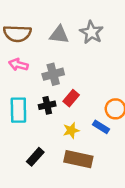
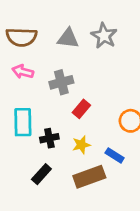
black cross: (47, 105) -> (49, 138), moved
blue rectangle: (101, 127) -> (115, 155), moved
brown rectangle: (78, 159) -> (89, 177), turned -32

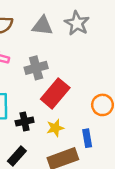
red rectangle: (81, 109) -> (55, 93), size x1.6
blue rectangle: (115, 155) -> (87, 138), turned 48

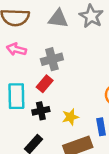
red rectangle: (55, 93) -> (45, 84), moved, size x0.6

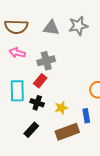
gray star: (91, 16) -> (78, 26), turned 30
black cross: (41, 111) -> (37, 103), turned 32

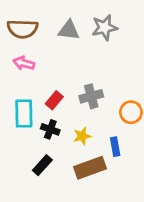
gray cross: (46, 61) -> (91, 96), moved

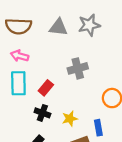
gray cross: (91, 96) -> (78, 68), moved
cyan rectangle: (24, 114) -> (18, 83), moved

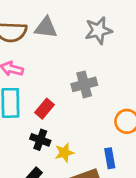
gray triangle: (58, 27) -> (46, 28), moved
yellow star: (70, 119) -> (64, 153), moved

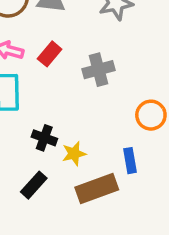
red rectangle: (44, 109) -> (50, 54), moved

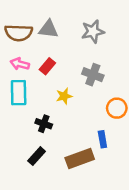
gray cross: (98, 70) -> (93, 75), moved, turned 36
yellow star: (74, 154) -> (64, 96), moved

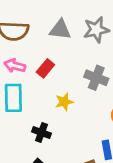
gray triangle: (49, 29) -> (60, 30), moved

